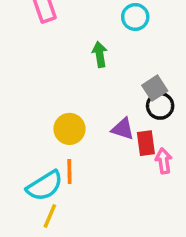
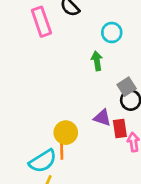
green arrow: (100, 54) -> (97, 61), moved
yellow circle: (69, 129) -> (66, 133), moved

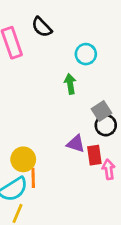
yellow circle: (66, 133) -> (23, 159), moved

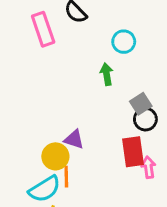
purple triangle: (76, 144) -> (74, 139), moved
red rectangle: (94, 155) -> (133, 152), size x1.4

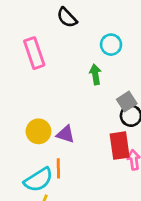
pink rectangle: (43, 29) -> (34, 53), moved
yellow circle: (55, 156) -> (38, 131), moved

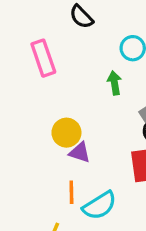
yellow circle: (38, 131) -> (66, 133), moved
cyan semicircle: (38, 180) -> (100, 205), moved

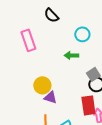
green arrow: (114, 83) -> (71, 55), turned -80

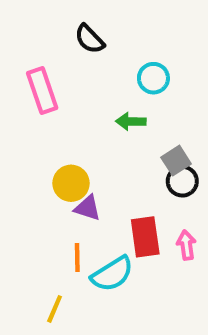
red rectangle: (88, 105) -> (145, 237), moved

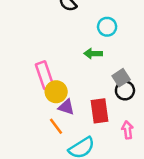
pink rectangle: (42, 91) -> (45, 75), moved
red rectangle: (145, 237) -> (99, 111), moved
orange line: (77, 257) -> (56, 126), moved, turned -36

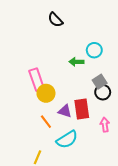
cyan circle: (107, 27) -> (94, 50), moved
purple triangle: (66, 107) -> (65, 111), moved

